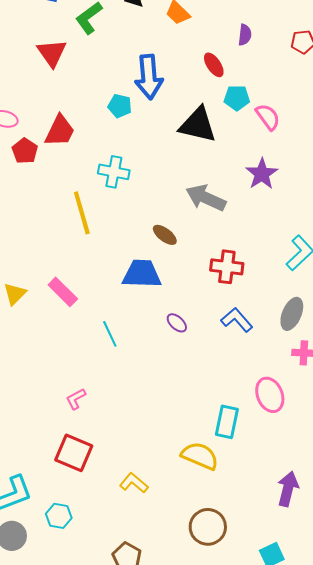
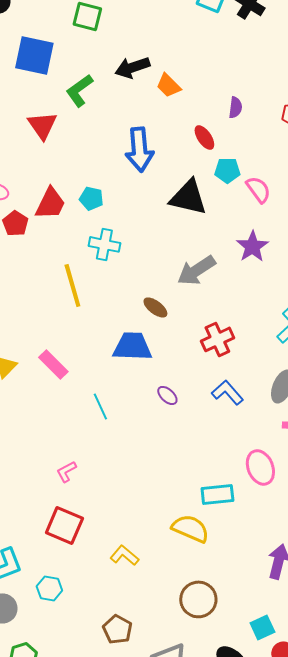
cyan pentagon: (120, 106) -> (91, 198), moved
gray arrow: (206, 198) -> (196, 270), turned -57
red cross: (227, 267) -> (217, 339), turned -32
cyan rectangle: (227, 422) -> (217, 494), turned 72

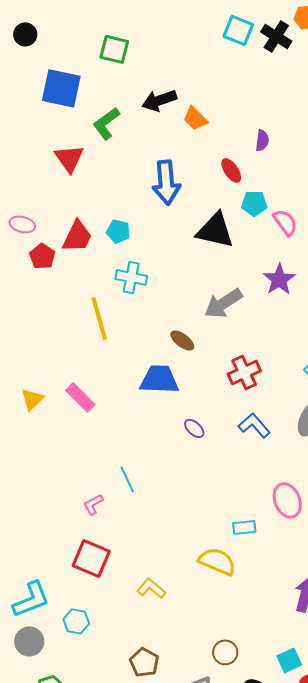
cyan line: (100, 406) -> (127, 479), moved
cyan rectangle: (217, 494) -> (244, 527), size x0.7
brown circle: (198, 599) -> (225, 652), moved, size x0.7

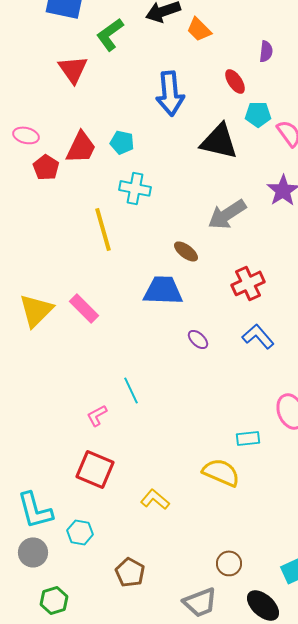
yellow triangle: (32, 399) -> (36, 310), size x1.5
cyan L-shape: (31, 599) -> (35, 510), turned 96
brown pentagon: (144, 662) -> (130, 572), moved

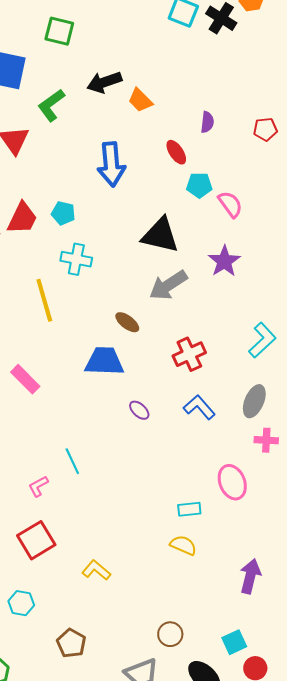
black triangle: (219, 141) -> (160, 235), moved
red square: (95, 469) -> (36, 540), turned 36
yellow semicircle: (221, 472) -> (183, 545), moved, size x0.7

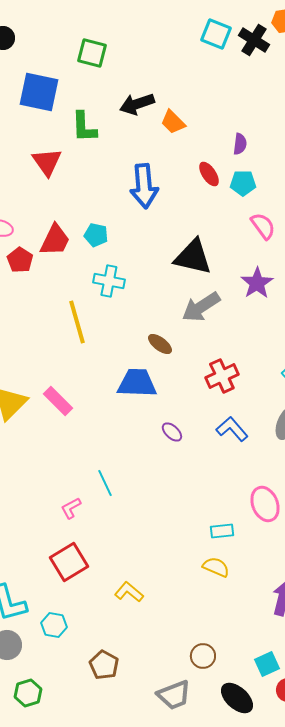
green L-shape: (51, 105) -> (84, 127), turned -56
cyan pentagon: (199, 185) -> (243, 183), moved

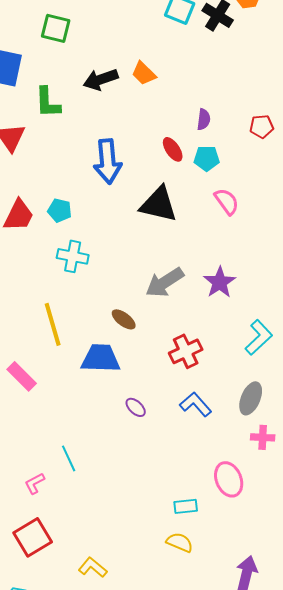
orange trapezoid: (173, 122) -> (144, 73), moved
black triangle: (193, 257) -> (159, 204), moved
purple star: (257, 283) -> (220, 282), moved
yellow line: (77, 322) -> (53, 324), moved

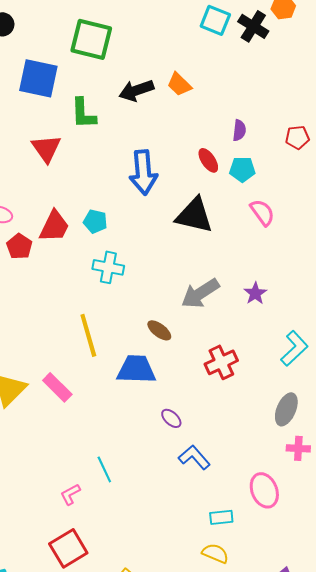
green square: (56, 28) -> (91, 39), size x1.4
purple star: (220, 282) -> (255, 293), size x0.7
blue L-shape: (196, 404) -> (194, 457), moved

